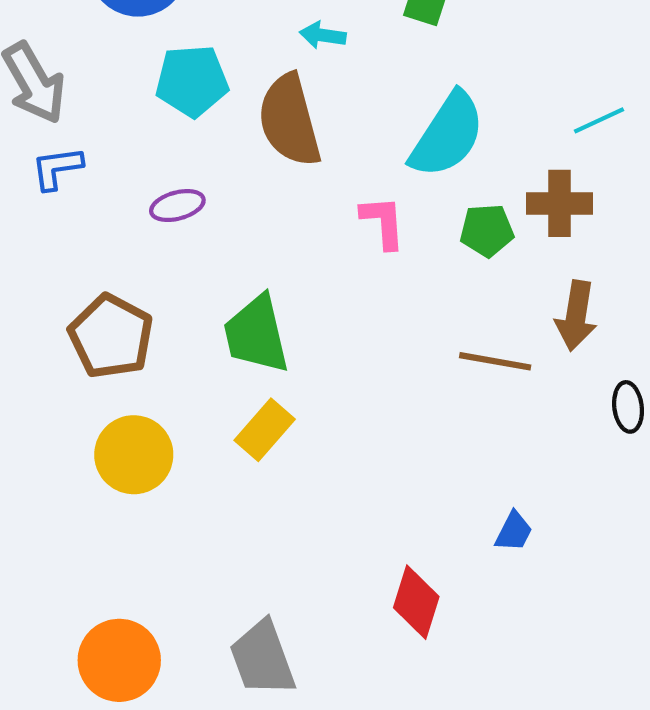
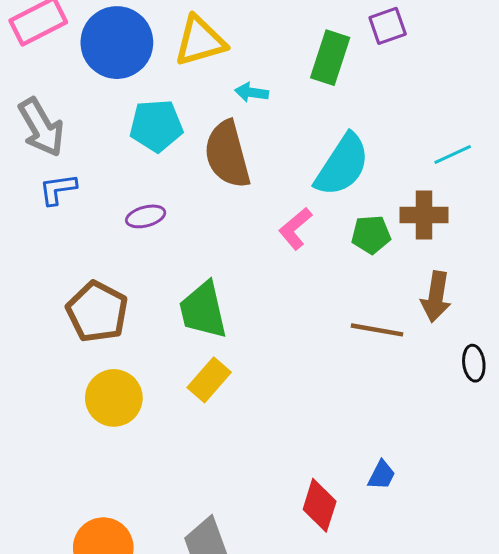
pink L-shape: (383, 222) -> (295, 229), turned -126
blue trapezoid: (514, 532) -> (382, 475), moved

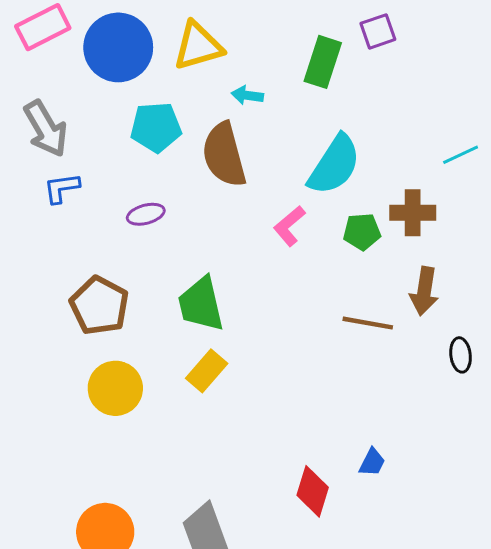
cyan line: (453, 154) -> (461, 155), moved

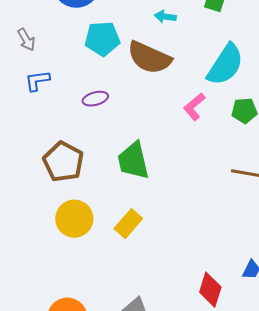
gray arrow: (46, 129) -> (26, 40), size x0.6
brown semicircle: (224, 155) -> (149, 58), turned -51
yellow rectangle: (207, 371) -> (128, 224), moved

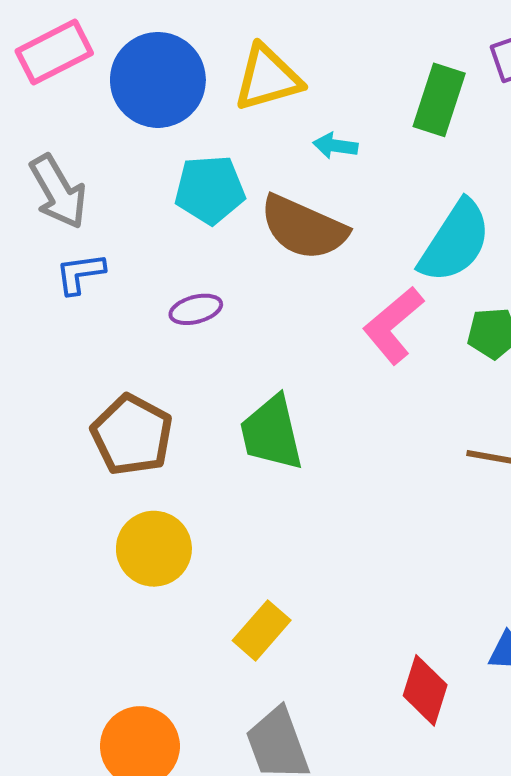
gray arrow: (26, 40) -> (58, 192), size x1.6
pink L-shape: (194, 107) -> (393, 325), size x1.4
yellow rectangle: (128, 224) -> (262, 630), moved

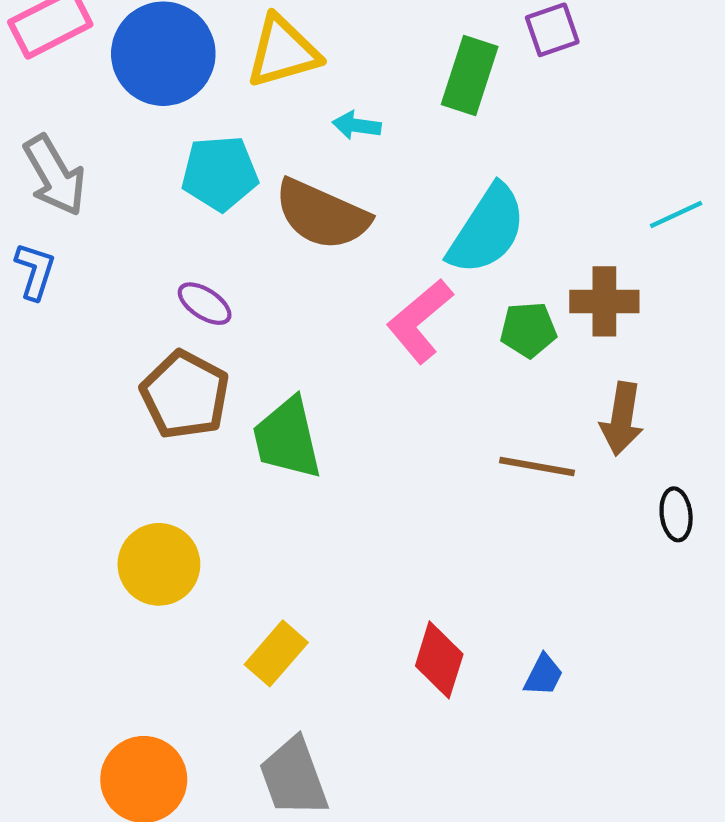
blue L-shape: (80, 273) -> (35, 271), moved, turned 116
purple ellipse: (196, 309) -> (205, 304), turned 48
brown pentagon: (132, 435) -> (185, 395), moved
red diamond: (425, 690) -> (439, 660), moved

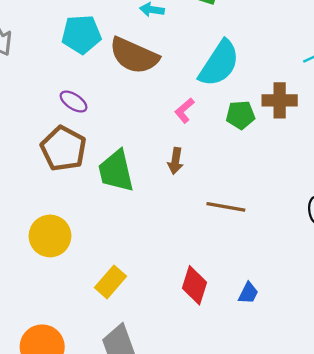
pink L-shape: (420, 321) -> (184, 110), size x0.6
brown arrow: (622, 419) -> (175, 161), moved, size x0.7
brown line: (537, 467) -> (226, 207), moved

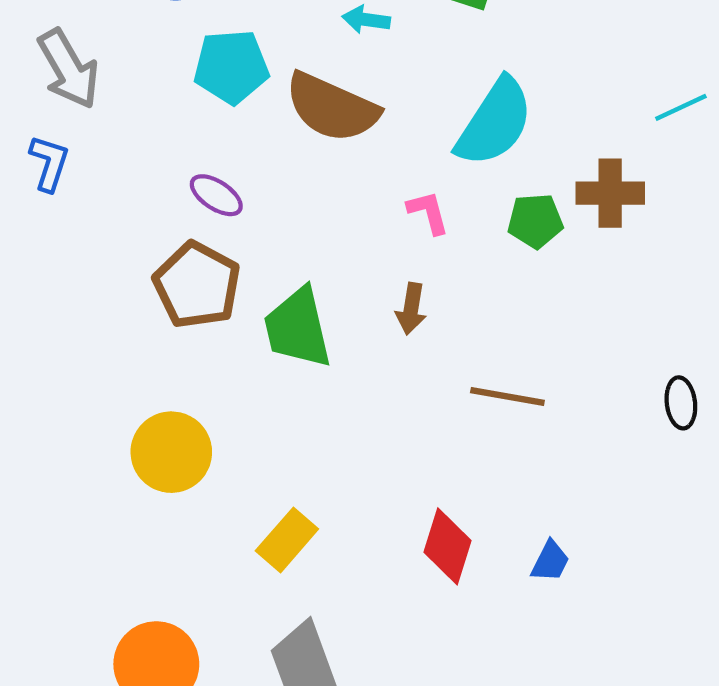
pink L-shape: (184, 110) -> (428, 212), turned 115

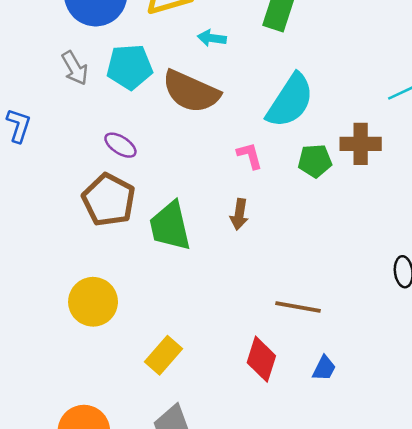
gray arrow: (69, 69) -> (75, 68), moved, size x0.7
brown line: (507, 396) -> (298, 307), moved

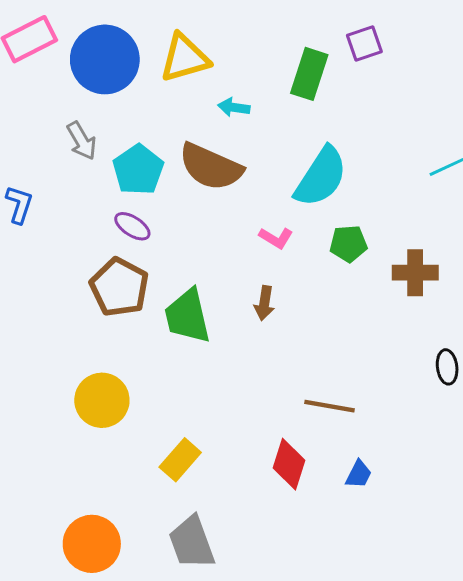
cyan pentagon: (130, 67) -> (138, 170), moved, turned -30
brown cross: (361, 144) -> (415, 273), moved
pink L-shape: (250, 156) -> (276, 238), turned 136

